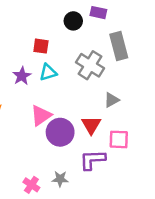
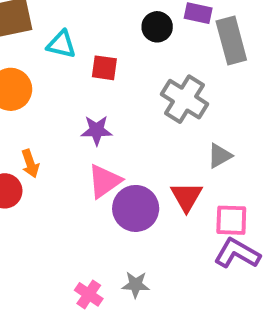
gray rectangle: (119, 46) -> (231, 40), moved
cyan triangle: (48, 72) -> (61, 44), moved, turned 30
purple star: (22, 76) -> (97, 130), moved, turned 30
purple L-shape: (92, 160) -> (237, 253), moved, turned 32

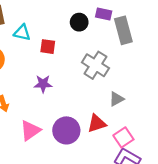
pink triangle: (104, 181) -> (30, 130), moved
red triangle: (186, 197) -> (97, 123), turned 42
pink square: (231, 220) -> (123, 137), turned -36

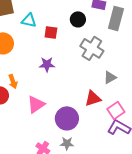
black circle: (79, 22) -> (78, 19), moved
gray rectangle: (123, 30) -> (116, 18), turned 30
purple circle: (66, 130) -> (67, 118), moved

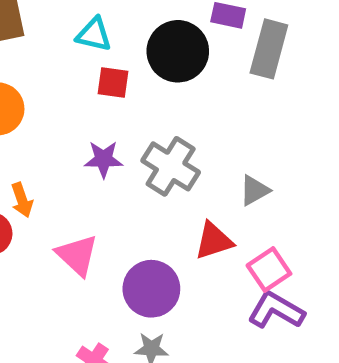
black circle: (78, 19) -> (178, 51), size x1.6
cyan triangle: (29, 20) -> (94, 35), moved
gray cross: (92, 48) -> (171, 166), moved
pink triangle: (36, 104) -> (77, 255), turned -42

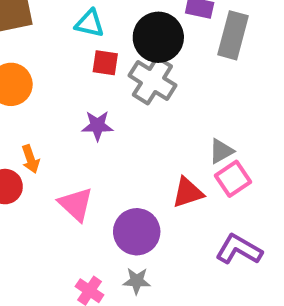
gray cross: (171, 166) -> (152, 80), moved
pink square: (269, 270) -> (233, 179), moved

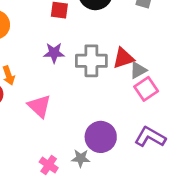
gray cross: (152, 80) -> (91, 61), moved, turned -32
red triangle: (188, 192) -> (123, 58), moved
purple circle: (137, 232) -> (101, 137), moved

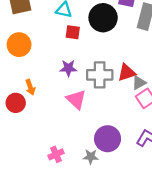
pink triangle: (39, 106) -> (76, 99), moved
pink cross: (49, 165) -> (56, 154), moved, turned 32

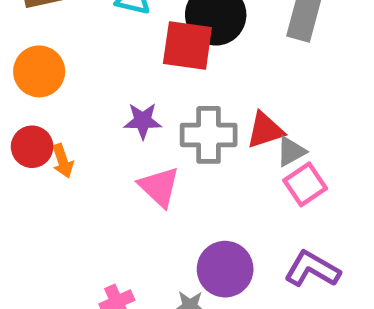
red square: (73, 32) -> (187, 46), moved, size x1.6
red circle: (16, 103) -> (32, 147), moved

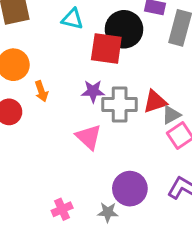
purple star: (143, 121) -> (93, 91), moved
orange arrow: (63, 161) -> (41, 91), moved

